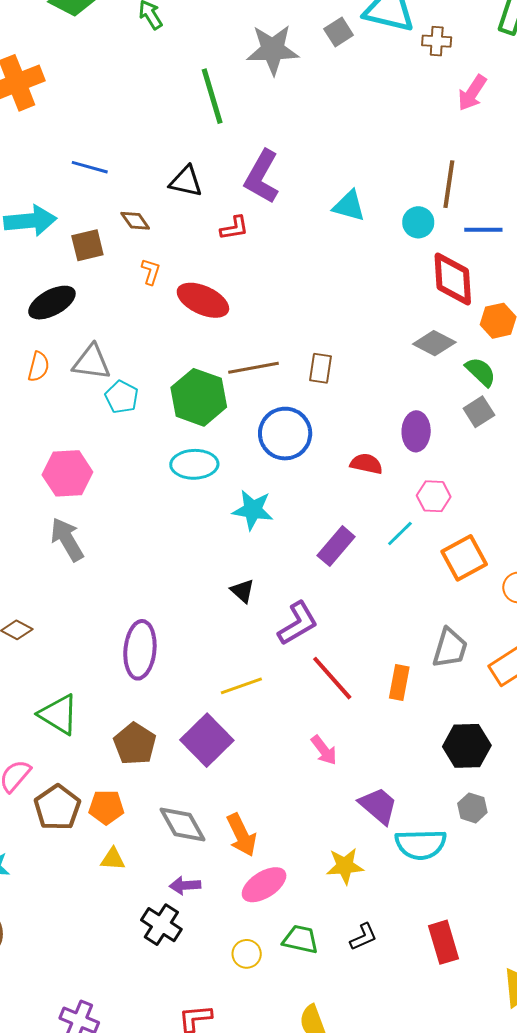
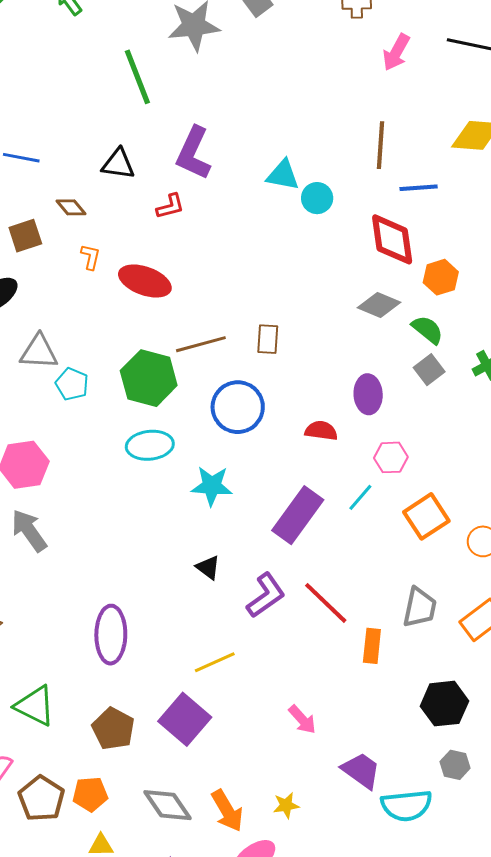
cyan circle: (418, 222) -> (317, 198), moved
purple rectangle: (336, 546) -> (298, 515), size x1.4
red line: (332, 678) -> (326, 603), moved
yellow star: (345, 866) -> (286, 805), moved, size x0.7

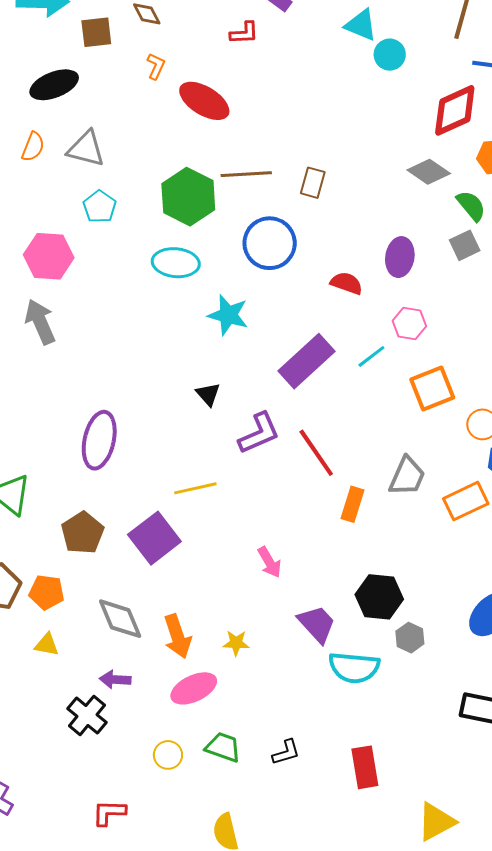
red diamond: (392, 239) -> (455, 110), turned 62
cyan pentagon: (72, 384) -> (100, 207), moved
black hexagon: (444, 704) -> (379, 597), moved

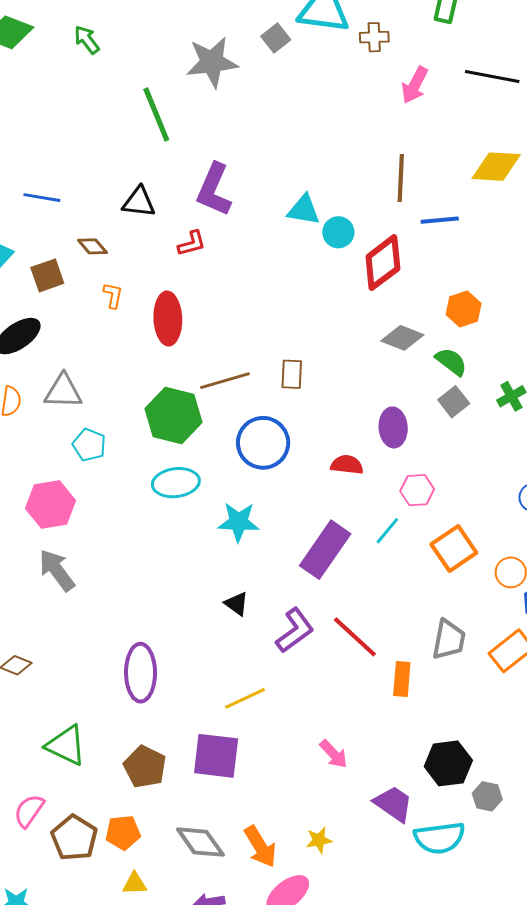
red ellipse: (204, 101) -> (168, 319), turned 69
red diamond: (455, 110) -> (383, 263), moved
purple square: (154, 538) -> (216, 756), turned -33

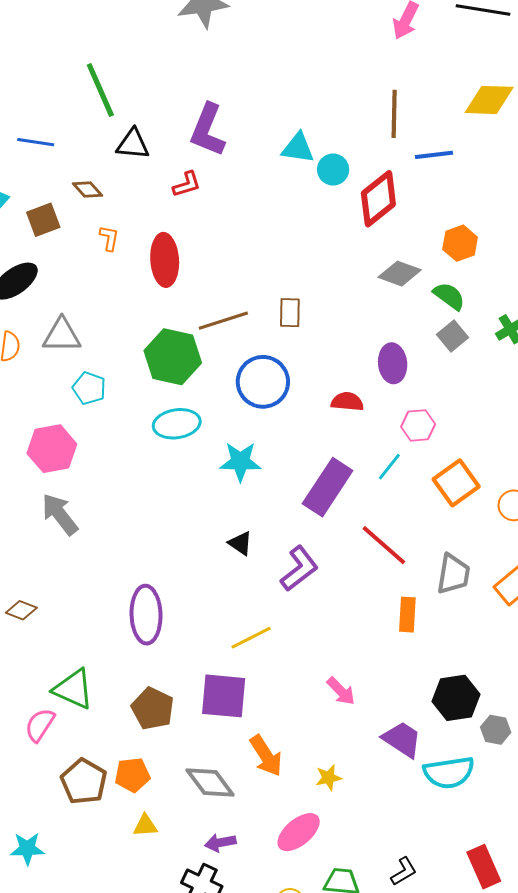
green line: (156, 115) -> (100, 90), moved
red line: (355, 637) -> (384, 545), moved
pink semicircle: (29, 811) -> (40, 725), moved
orange arrow: (260, 847) -> (266, 756), moved

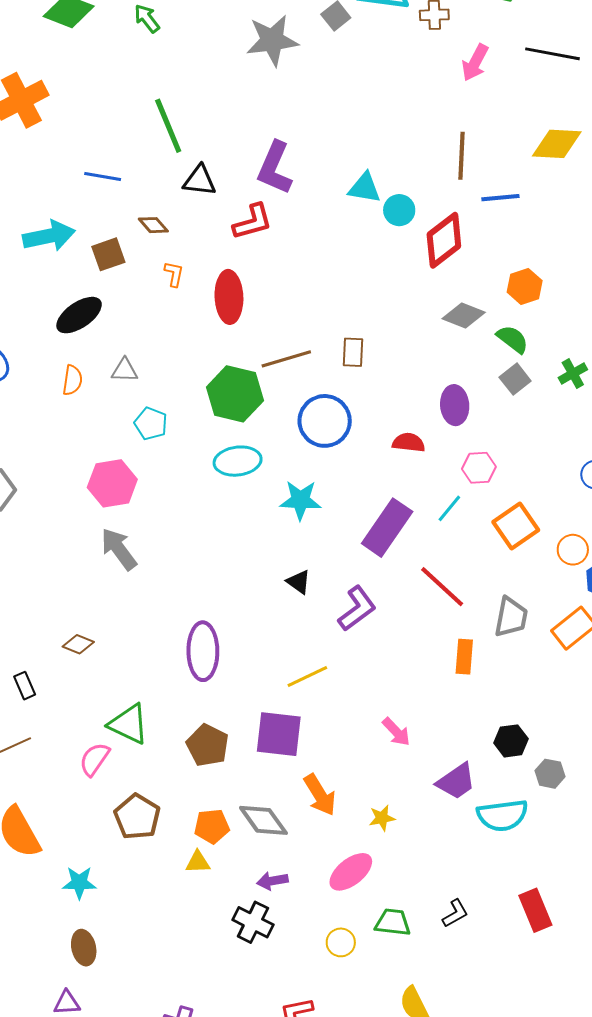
red L-shape: (187, 184) -> (253, 222), size x1.4
gray triangle: (62, 335) -> (125, 370), size x0.7
black hexagon: (456, 698) -> (511, 741), size x0.7
purple trapezoid: (402, 739) -> (456, 781), turned 111
orange pentagon: (132, 775) -> (212, 826), moved

